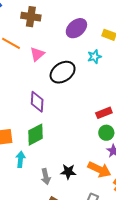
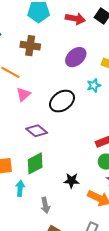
pink triangle: (37, 54) -> (23, 94), moved
purple diamond: (37, 102) -> (37, 131), turned -55
black star: (68, 172) -> (72, 181), moved

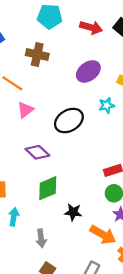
green diamond: (35, 163) -> (48, 188), moved

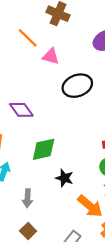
pink triangle: (25, 110) -> (51, 56), moved, turned 42
purple diamond: (37, 152) -> (21, 110), moved

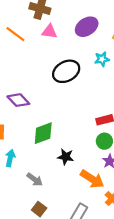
pink triangle: (51, 56) -> (49, 32), moved
gray arrow: (27, 198) -> (35, 179), turned -49

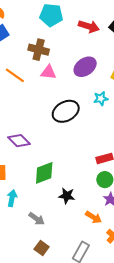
orange arrow: (92, 179) -> (93, 217), size x0.7

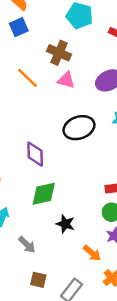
purple diamond: (19, 141) -> (35, 154), moved, turned 35
brown square: (42, 248) -> (38, 280), moved, turned -32

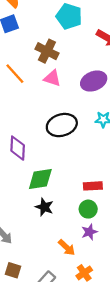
green diamond: (44, 194) -> (40, 179), moved
black star: (65, 224) -> (44, 207), moved

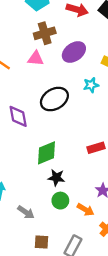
brown cross: (47, 51) -> (45, 33), moved, turned -30
purple diamond: (18, 148) -> (18, 116), moved
green circle: (88, 209) -> (60, 201), moved

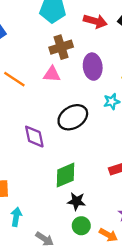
purple ellipse: (74, 52) -> (93, 67), turned -60

